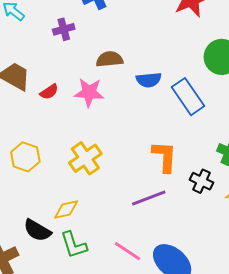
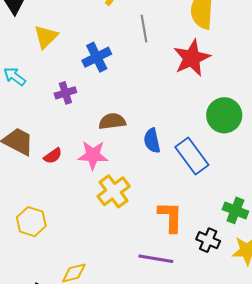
blue semicircle: (149, 80) -> (152, 141), turned 85
yellow cross: (85, 158) -> (114, 191), moved
purple line: (149, 198) -> (156, 259), turned 32

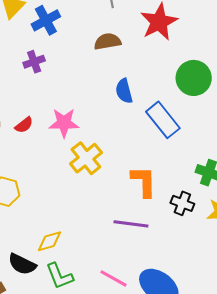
blue cross: (97, 57) -> (46, 20), moved
brown semicircle: (112, 121) -> (108, 42), moved
blue semicircle: (152, 141) -> (124, 91), moved

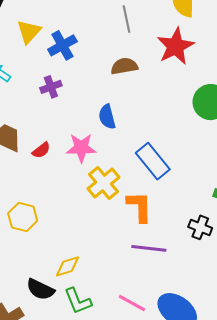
blue semicircle: (124, 91) -> (107, 117), moved
blue rectangle: (163, 120) -> (153, 161), moved
orange L-shape: (144, 182) -> (139, 207), moved

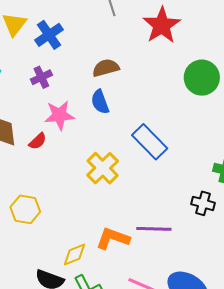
brown semicircle: (124, 66) -> (106, 68), moved
pink star: (81, 148) -> (59, 115), moved
orange L-shape: (139, 207) -> (113, 238), moved, turned -64

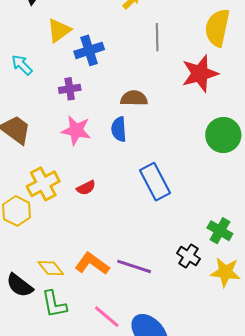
red semicircle: (38, 141) -> (86, 188), moved
yellow cross: (103, 168) -> (43, 184), moved
yellow diamond: (74, 254) -> (51, 268), turned 56

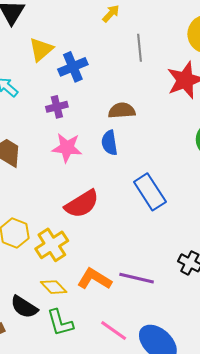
yellow cross: (43, 184) -> (52, 245), moved
red semicircle: (86, 188) -> (82, 204), size x1.8

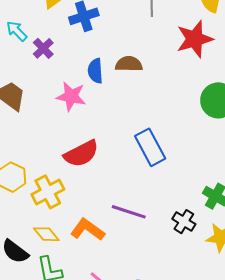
purple cross: (57, 107) -> (43, 48), moved, turned -35
blue semicircle: (109, 143) -> (95, 71), moved
purple line: (137, 278) -> (129, 212), moved

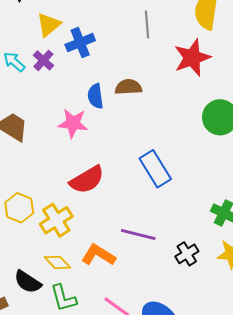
purple cross: (43, 48) -> (43, 60), moved
black cross: (184, 222) -> (187, 254), moved, turned 30

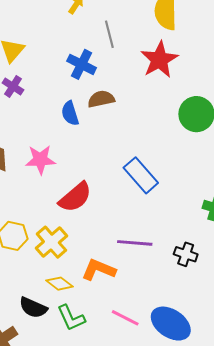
blue cross: (80, 43) -> (82, 64), moved, turned -32
pink star: (73, 123) -> (40, 160), moved
black cross: (187, 254) -> (186, 254), turned -30

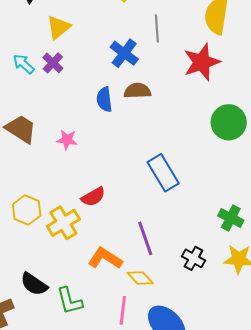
pink star: (40, 160) -> (67, 140), size x0.7
red semicircle: (75, 197) -> (93, 197), moved, size x0.7
purple line: (135, 243) -> (145, 238), turned 56
yellow diamond: (60, 284) -> (140, 278), moved
pink line: (125, 318) -> (123, 310), turned 60

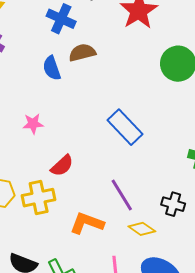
pink star: (67, 140) -> (33, 124), moved
yellow cross: (63, 223) -> (39, 198), turned 32
yellow diamond: (140, 278) -> (142, 229), moved

